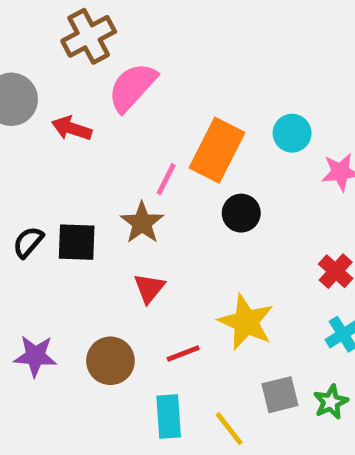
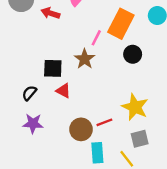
black semicircle: (28, 242) -> (29, 93), moved
red triangle: (149, 288) -> (63, 91), moved, turned -42
brown circle: (110, 361) -> (81, 129), moved
gray square: (280, 395) -> (140, 139), moved

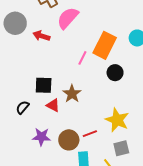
brown star: (85, 59) -> (72, 94), moved
purple star: (33, 124) -> (41, 137), moved

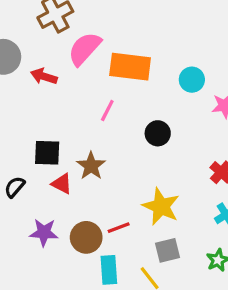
orange rectangle: (105, 45) -> (130, 67), moved, turned 70

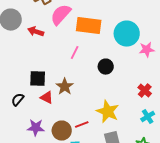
cyan circle: (192, 80) -> (127, 34), size x1.6

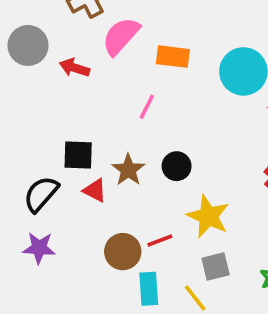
orange rectangle: (89, 26) -> (173, 57), size x0.7
black circle: (106, 67) -> (177, 166), moved
black semicircle: (18, 100) -> (41, 194), size x1.5
purple star: (36, 128) -> (39, 248), moved

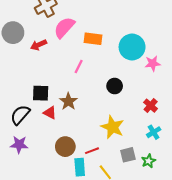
red arrow: (74, 68) -> (39, 45), turned -42
black circle: (177, 166) -> (115, 86), moved
red line: (160, 240) -> (92, 151), moved
gray square: (216, 266) -> (128, 155), moved

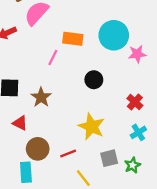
orange rectangle: (93, 39) -> (73, 39), moved
red triangle: (50, 113) -> (20, 123), moved
cyan rectangle: (80, 167) -> (26, 172), moved

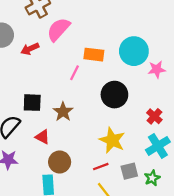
black circle: (94, 80) -> (114, 95), size x1.5
cyan cross: (138, 132) -> (158, 146), size x1.5
red line: (68, 154) -> (101, 167), moved

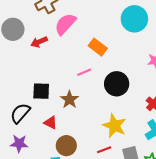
cyan circle: (134, 51) -> (134, 19), moved
orange rectangle: (94, 55) -> (98, 47), turned 30
pink line: (74, 73) -> (84, 72), moved, turned 40

